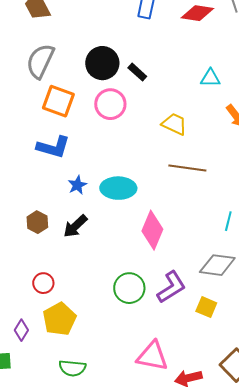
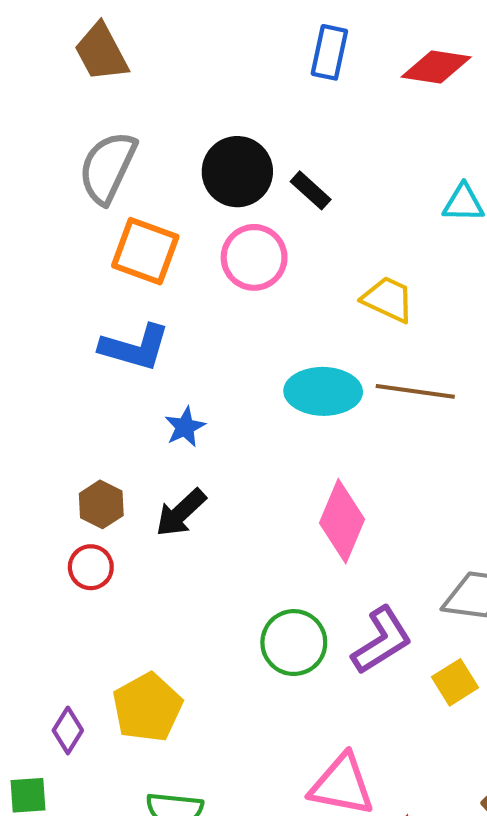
cyan ellipse: (118, 188) -> (323, 391), moved
red circle: (43, 283) -> (91, 567), moved
yellow square: (206, 307) -> (455, 682), turned 35

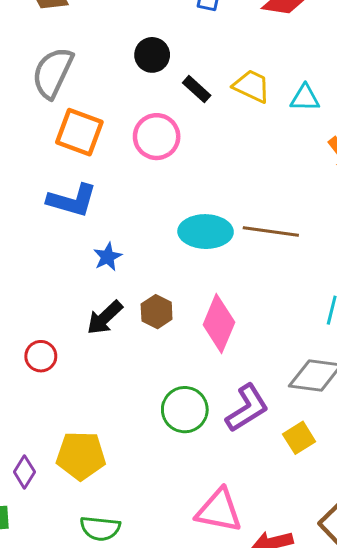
black circle: (237, 172) -> (152, 55), moved, size x0.7
yellow trapezoid: (388, 299) -> (252, 86), moved
brown hexagon: (101, 504) -> (157, 312), moved
yellow pentagon: (147, 707) -> (81, 456), turned 30

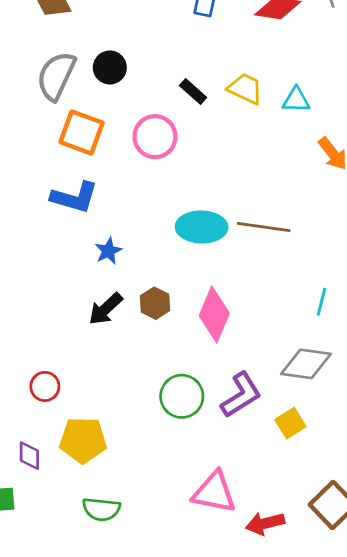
black circle: (152, 55) -> (110, 67), moved
red circle: (41, 356) -> (45, 386), moved
purple diamond: (24, 472) -> (29, 456), turned -32

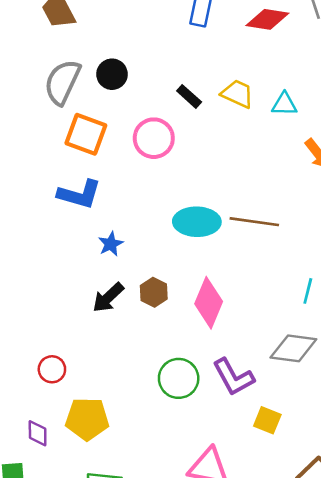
purple L-shape: (241, 395) -> (233, 377), turned 93
yellow square: (290, 423) -> (267, 420), moved, turned -36

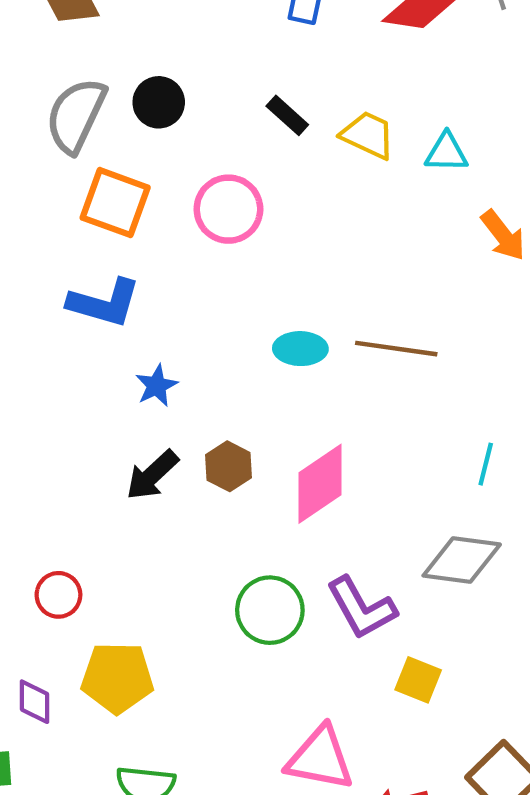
black rectangle: (189, 96) -> (287, 115), moved
cyan ellipse: (197, 222) -> (300, 349), size x0.7
pink diamond: (209, 303) -> (320, 484), turned 33

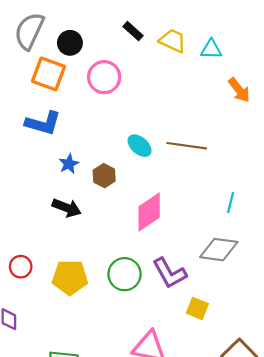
black circle: (159, 102) -> (70, 43), moved
cyan ellipse: (300, 349) -> (140, 146), turned 40
brown hexagon: (228, 466) -> (104, 176), moved
black arrow: (152, 475) -> (67, 208), turned -116
yellow pentagon: (117, 678) -> (70, 277), moved

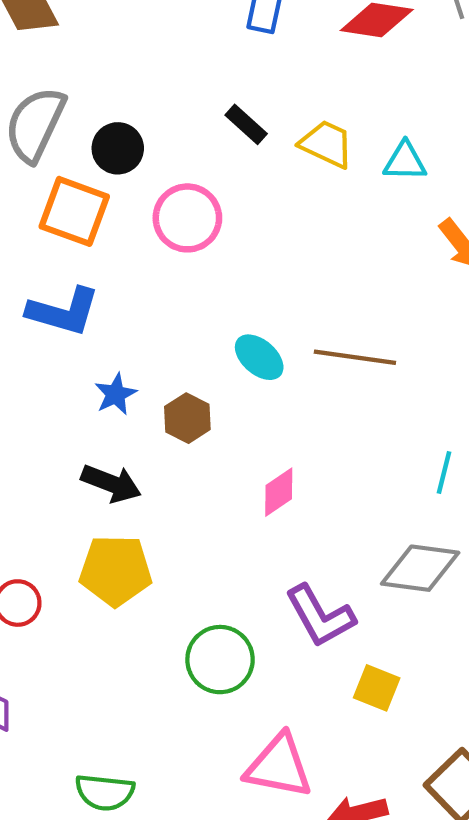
pink diamond: (149, 212) -> (279, 492), size x0.6
green circle: (125, 274) -> (220, 660), moved
yellow pentagon: (70, 277) -> (116, 570), moved

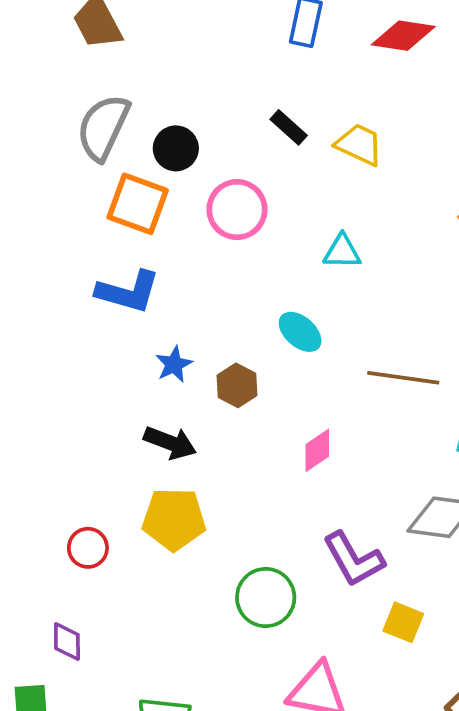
cyan triangle: (405, 161) -> (342, 252), moved
brown line: (355, 357) -> (403, 378), moved

